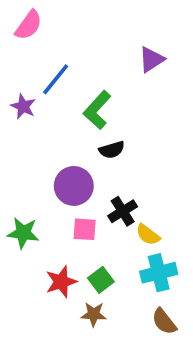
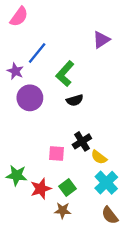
purple circle: (74, 186) -> (30, 98), moved
green star: (23, 233) -> (17, 175), moved
cyan cross: (159, 273) -> (106, 183), turned -30

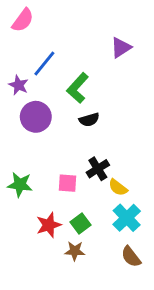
green star: (17, 175) -> (20, 185), moved

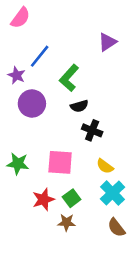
black cross: (98, 169) -> (92, 130), moved, turned -36
pink square: (68, 183) -> (60, 162), size x1.5

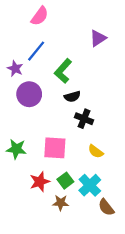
pink semicircle: (20, 18) -> (40, 16), moved
cyan cross: (113, 193) -> (90, 185), moved

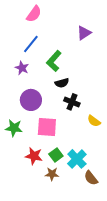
purple star: (15, 69) -> (22, 68), moved
purple circle: (29, 94) -> (31, 100), moved
yellow semicircle: (96, 151) -> (94, 121), moved
red star: (40, 182) -> (34, 156), turned 30

